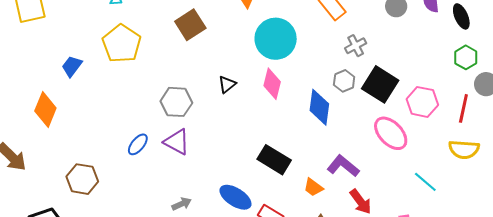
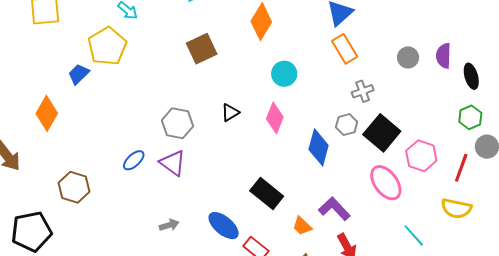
cyan circle: (276, 39) -> (284, 74), size x0.6
yellow pentagon: (122, 44) -> (107, 46), moved

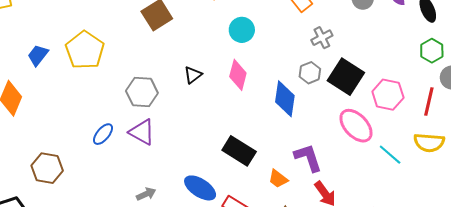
yellow pentagon: (107, 46) -> (85, 50), moved
purple L-shape: (334, 209) -> (308, 158), turned 32
cyan line: (414, 235) -> (390, 155), moved

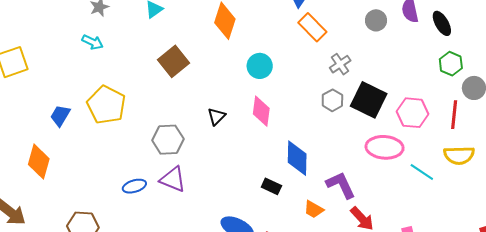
blue diamond: (285, 99) -> (297, 158), moved
pink ellipse: (356, 126) -> (385, 147), turned -36
blue ellipse: (103, 134) -> (134, 186), turned 40
black rectangle: (239, 151) -> (271, 186), size x0.6

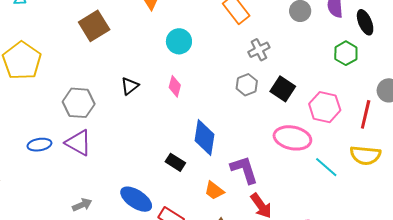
green hexagon: (451, 64) -> (346, 53), moved
black square: (369, 100) -> (283, 89), size x0.7
pink diamond: (261, 111) -> (175, 86), size x0.7

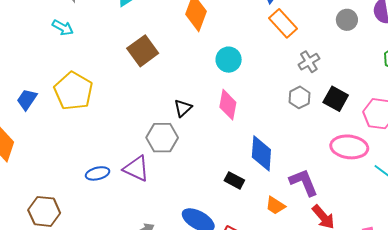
pink diamond: (175, 86) -> (228, 105), size x1.4
gray hexagon: (79, 103) -> (162, 138), moved

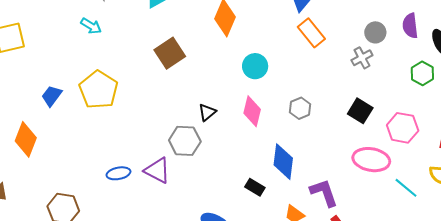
gray cross: (309, 62) -> (362, 58), moved
gray hexagon: (299, 97) -> (300, 108), moved

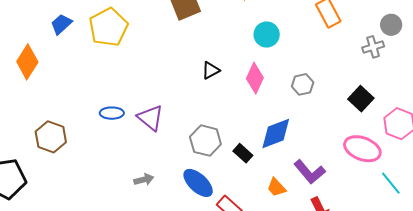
gray hexagon: (185, 141) -> (205, 141), moved
blue diamond: (283, 162) -> (276, 134), turned 51
purple L-shape: (324, 193) -> (310, 172), turned 148

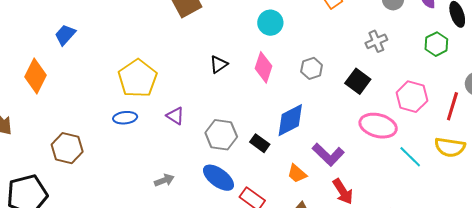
yellow pentagon: (108, 27) -> (138, 78), moved
gray cross: (373, 47) -> (376, 41), moved
black square: (361, 99) -> (358, 81), moved
purple triangle: (151, 118) -> (175, 116), moved, size x0.7

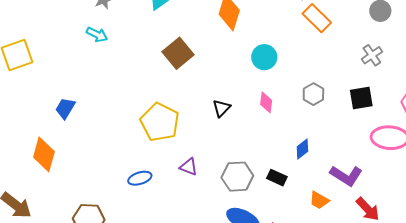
pink diamond: (264, 67) -> (266, 102), size x0.7
yellow pentagon: (138, 78) -> (160, 122), moved
black square: (358, 81) -> (361, 98), turned -35
blue diamond: (290, 120) -> (302, 149), size x0.6

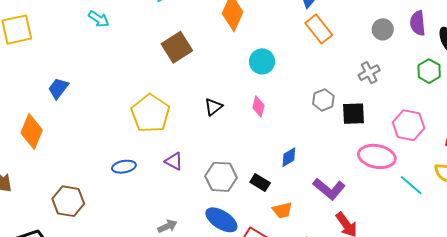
gray hexagon: (313, 94) -> (323, 100), moved
orange trapezoid: (319, 200) -> (282, 210), moved, turned -50

